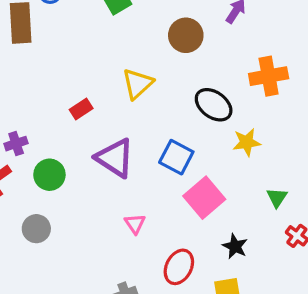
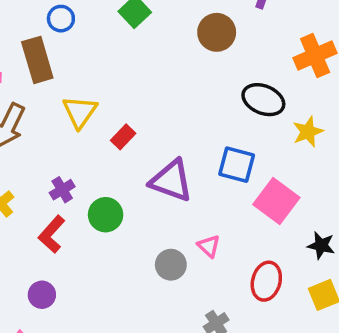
yellow triangle: (138, 84) -> (80, 112), moved
gray circle: (36, 229) -> (171, 265), moved

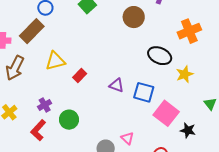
brown rectangle: (37, 60) -> (32, 31), turned 60
yellow triangle: (80, 112) -> (55, 61), turned 40
purple triangle: (171, 181) -> (116, 85), moved, size x0.6
black star: (321, 245) -> (188, 130), moved

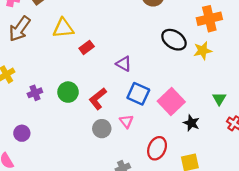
yellow star: (185, 74) -> (203, 51), moved
blue square: (144, 92) -> (138, 94), moved
purple cross: (45, 105) -> (35, 93), moved
red L-shape: (38, 130) -> (98, 99), moved

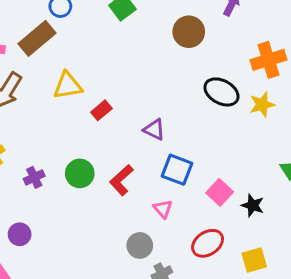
pink square: (171, 101) -> (220, 192), moved, size x0.7
gray circle: (102, 129) -> (140, 245), moved
red ellipse: (157, 148) -> (208, 243), turned 35

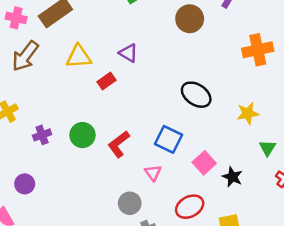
black ellipse: (221, 92) -> (196, 95), moved
yellow star: (262, 105) -> (248, 113), moved
purple triangle: (154, 130) -> (128, 53), moved

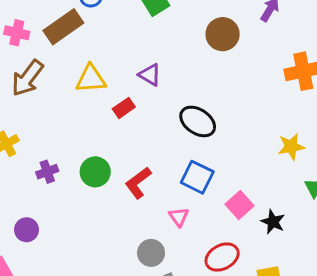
black ellipse: (196, 95) -> (198, 121), moved

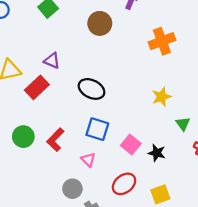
red rectangle: (124, 108) -> (37, 87), size x1.5

